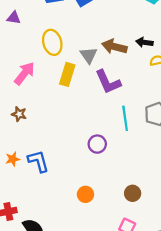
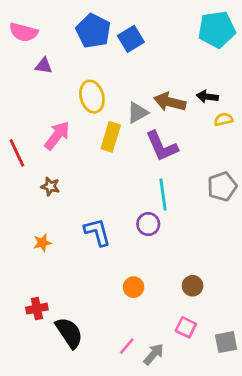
gray triangle: (89, 55) -> (138, 113), turned 36
cyan line: (125, 118) -> (163, 195), moved
blue L-shape: (38, 161) -> (97, 232), moved

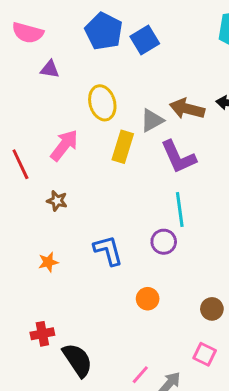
orange circle: (134, 287) -> (148, 299), moved

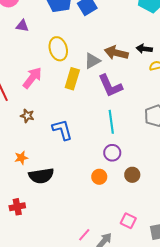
purple circle: (164, 242) -> (112, 153), moved
blue L-shape: (108, 250) -> (62, 130), moved
orange circle: (148, 299) -> (99, 177), moved
brown circle: (212, 309) -> (132, 175), moved
black semicircle: (77, 360) -> (41, 176), moved, turned 115

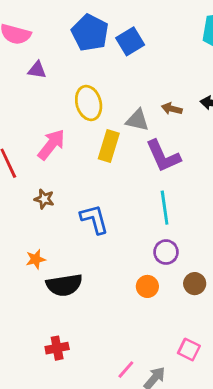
brown arrow: (116, 53) -> (172, 109), size x0.6
gray triangle: (92, 61) -> (137, 120), turned 42
red cross: (17, 207) -> (57, 348), moved

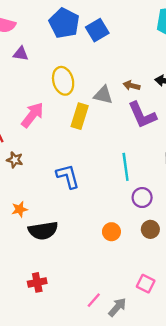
purple L-shape: (163, 156) -> (142, 115), moved
brown star: (44, 199) -> (15, 160), moved
purple circle: (166, 252) -> (142, 198), moved

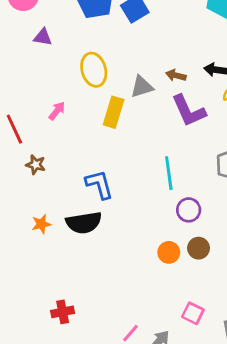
gray triangle: (103, 95) -> (142, 87), turned -30
pink arrow: (32, 115) -> (57, 111), size x0.6
black semicircle: (43, 231) -> (84, 223), moved
orange circle: (111, 232) -> (169, 252), moved

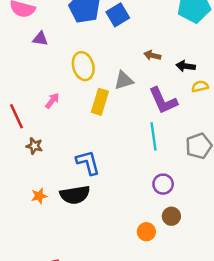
brown arrow: (176, 75) -> (152, 55), moved
cyan line: (169, 173) -> (154, 136), moved
orange circle: (169, 252) -> (146, 232), moved

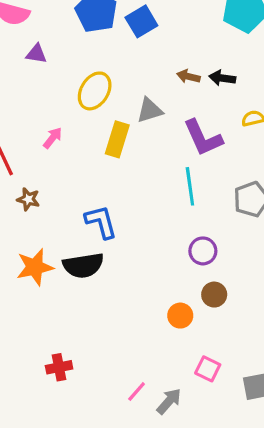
yellow ellipse: (83, 66) -> (95, 91), turned 48
black arrow: (186, 66) -> (222, 78), moved
orange star: (39, 196) -> (35, 267), size x1.6

